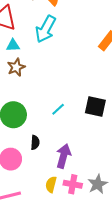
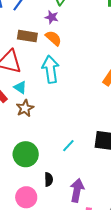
cyan arrow: (46, 29) -> (51, 69), turned 148
cyan triangle: (13, 45) -> (20, 87), turned 40

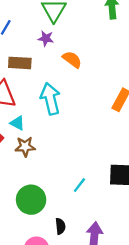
orange semicircle: (53, 38) -> (72, 59), moved
brown star: (25, 108) -> (25, 147), turned 30

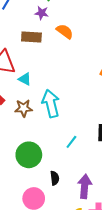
brown rectangle: (20, 63) -> (31, 37), moved
cyan arrow: (50, 99) -> (51, 103), moved
cyan triangle: (17, 123) -> (25, 79), moved

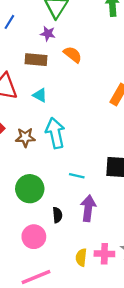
cyan triangle: (25, 79) -> (40, 95), moved
cyan line: (71, 142) -> (77, 176), turned 64
purple arrow: (85, 186) -> (88, 208), moved

